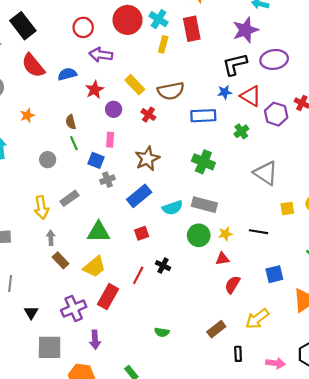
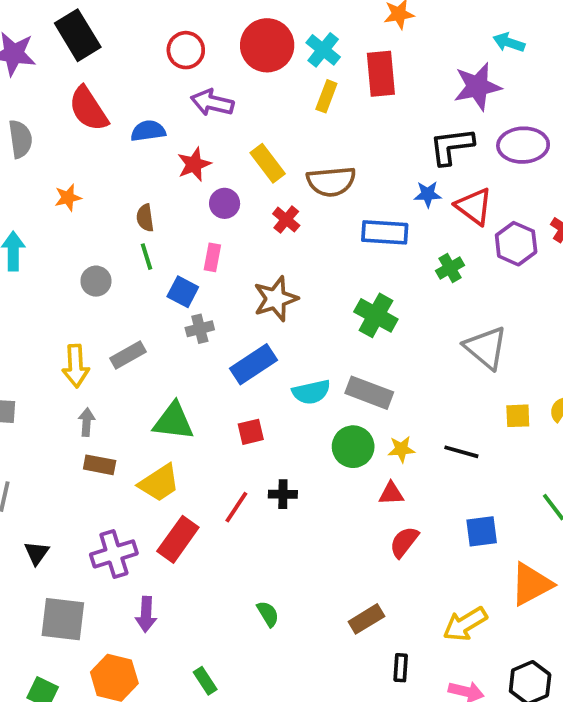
brown rectangle: (60, 260) -> (100, 465), turned -42
black cross: (163, 266) -> (283, 494), turned -32
yellow arrow: (257, 319) -> (465, 624), moved
green semicircle: (162, 332) -> (268, 614), turned -136

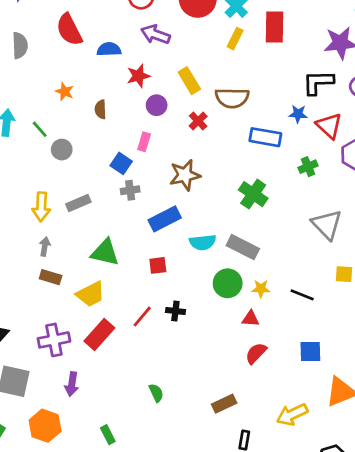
orange star: (68, 198) -> (65, 92), moved, turned 30
green line: (147, 257) -> (40, 129), moved, turned -30

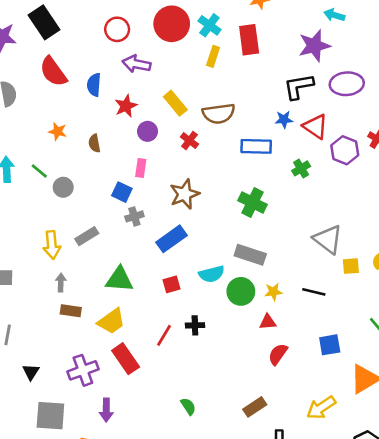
blue semicircle: (109, 49) -> (94, 85), turned -75
gray triangle: (327, 225) -> (328, 239), moved
cyan semicircle: (203, 242) -> (212, 274), moved
red rectangle: (99, 335) -> (126, 359), turned -68

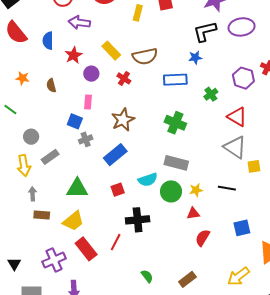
red triangle: (315, 126) -> (237, 117), moved
gray circle: (63, 187) -> (31, 137), moved
black cross: (195, 325) -> (138, 220), size x1.6
red line: (164, 335) -> (116, 242), moved
green semicircle: (188, 406) -> (147, 276), moved

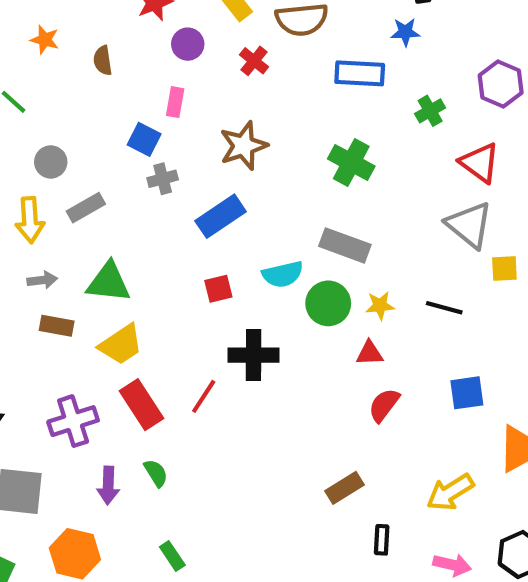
green triangle: (77, 188) -> (109, 282), moved
gray arrow: (33, 194) -> (42, 280), turned 80
green semicircle: (147, 276) -> (156, 473), moved

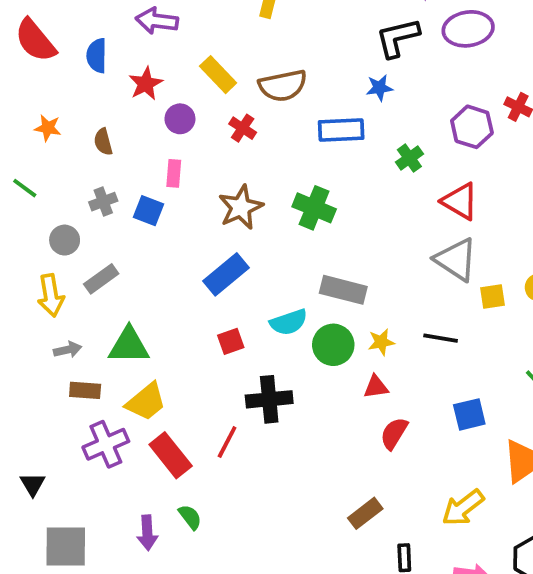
green cross: (351, 163) -> (314, 208), moved
gray cross: (163, 179) -> (103, 202), moved
purple cross: (73, 421) -> (106, 444), moved

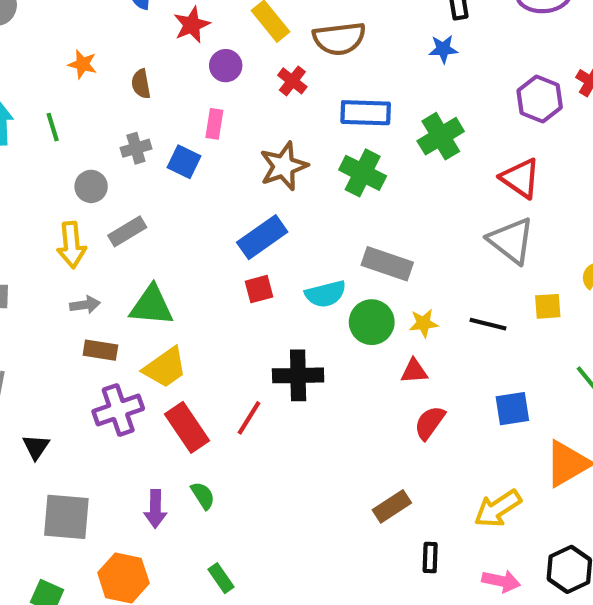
blue rectangle: (341, 130) -> (366, 113), moved
green cross: (409, 158) -> (441, 136), moved, size x1.5
green line: (25, 188) -> (53, 127), turned 32
yellow square: (492, 296) -> (548, 306), moved
red square: (231, 341) -> (259, 289), moved

